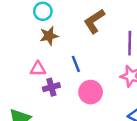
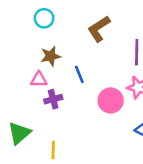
brown star: (49, 36) -> (51, 56), moved
pink circle: (91, 92) -> (111, 100), moved

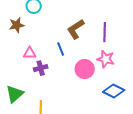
brown L-shape: (99, 29) -> (76, 29), moved
brown star: (51, 56) -> (17, 25), moved

